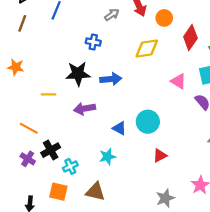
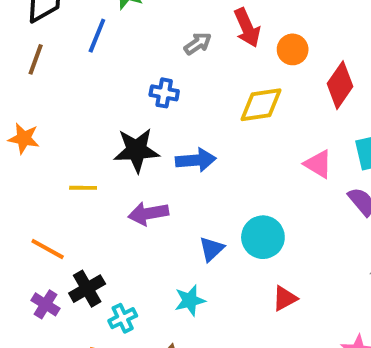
blue triangle: (119, 128) -> (212, 249), turned 48

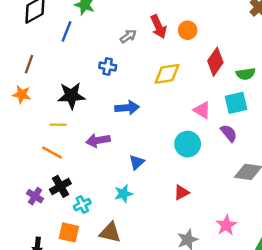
orange circle: (293, 49) -> (188, 30), moved
brown line: (36, 59) -> (29, 64), moved
black star: (136, 150) -> (71, 96), moved
cyan circle: (263, 237) -> (188, 144), moved
orange line: (48, 249) -> (52, 153), moved

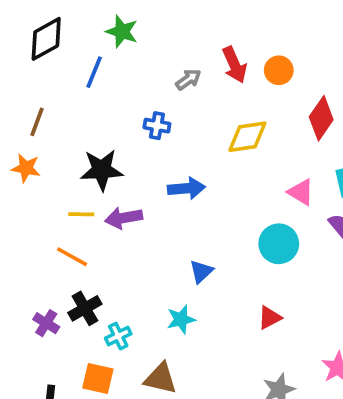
purple arrow: (98, 140) -> (124, 218), moved

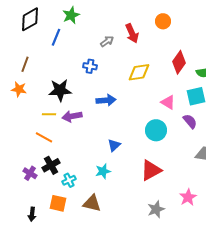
green star: (122, 32) -> (71, 15), turned 30
orange circle: (279, 70) -> (163, 21), moved
red triangle: (270, 318) -> (151, 170), size x1.6

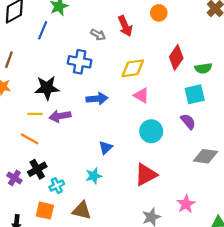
gray arrow: (107, 41) -> (98, 35), turned 64
blue cross: (90, 66) -> (80, 62), size x1.5
pink triangle: (168, 102) -> (141, 95), moved

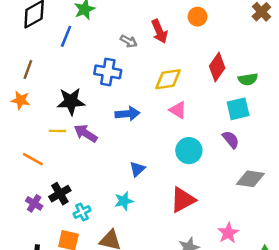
purple arrow: (60, 116) -> (86, 133), turned 42
orange line: (30, 139) -> (33, 159), moved

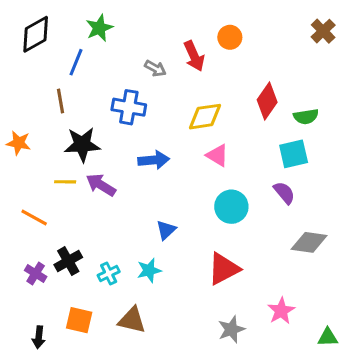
orange circle: (197, 17) -> (230, 37), moved
brown line: (28, 69) -> (60, 101), moved, turned -30
cyan cross: (82, 212) -> (109, 273), moved

